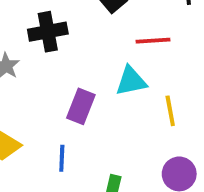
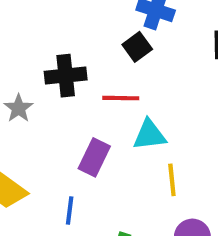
red line: (153, 41) -> (121, 98), moved
yellow line: (170, 111) -> (172, 180), moved

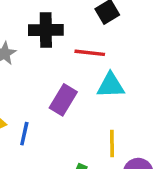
yellow line: (172, 180) -> (112, 144), moved
blue line: (70, 211) -> (24, 134), moved

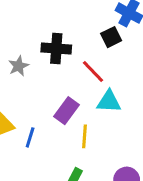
red line: (90, 53) -> (93, 72), turned 35
yellow line: (112, 144) -> (85, 136), moved

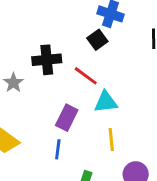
yellow line: (85, 136) -> (111, 139), moved
blue line: (30, 137) -> (58, 149), moved

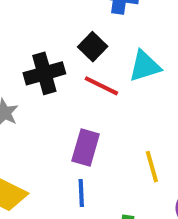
black square: (97, 40) -> (93, 47), moved
cyan triangle: (106, 102) -> (145, 66), moved

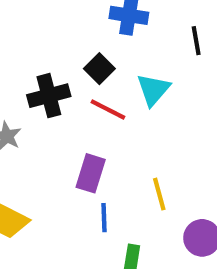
cyan triangle: (145, 66) -> (153, 90), turned -33
blue line: (81, 193) -> (104, 218), moved

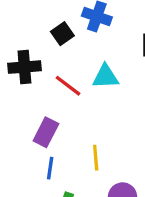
black square: (99, 69) -> (62, 34), moved
cyan triangle: (153, 90) -> (105, 77), turned 36

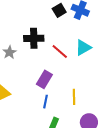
black square: (62, 34) -> (59, 10), moved
cyan triangle: (105, 77) -> (83, 48), turned -30

